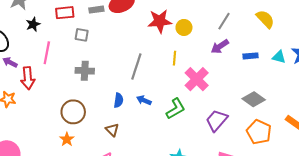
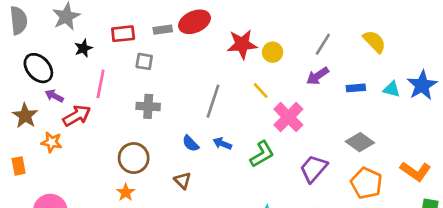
yellow line: (174, 58) -> (261, 91), turned -48
red arrow: (28, 78) -> (77, 116), turned -115
blue semicircle: (119, 100) -> (191, 143), turned 128

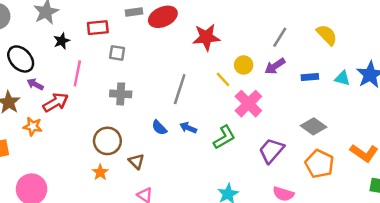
gray rectangle: (163, 30) -> (134, 12), moved
yellow circle: (273, 52) -> (244, 65), moved
brown triangle: (183, 181) -> (136, 161), moved

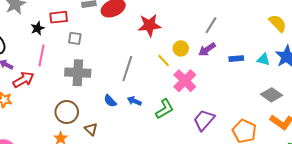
yellow semicircle: (327, 35) -> (278, 23), moved
black star: (62, 41) -> (37, 28), moved
gray cross: (121, 94) -> (78, 73), size x1.4
gray diamond: (313, 126) -> (272, 95), moved

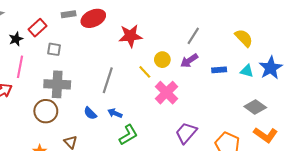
red rectangle: (59, 17) -> (38, 28), turned -36
yellow semicircle: (278, 23) -> (244, 38), moved
green L-shape: (165, 109) -> (128, 135), moved
brown circle: (67, 112) -> (46, 111), moved

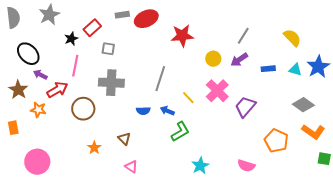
yellow line: (145, 72) -> (188, 98), moved
brown circle: (46, 111) -> (83, 109), moved
blue semicircle: (90, 113) -> (143, 111), turned -48
purple trapezoid: (186, 133) -> (245, 107), moved

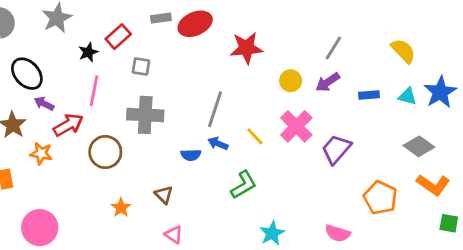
blue arrow: (167, 111) -> (218, 143), moved

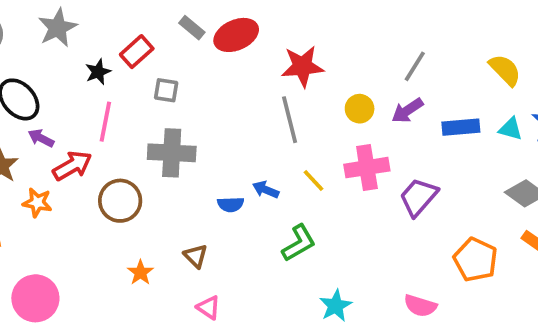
gray rectangle: (161, 18) -> (192, 28), turned 48
blue rectangle: (369, 95) -> (461, 127), size x1.4
gray line: (215, 109) -> (290, 120), moved, turned -32
pink cross: (296, 126) -> (367, 168), turned 36

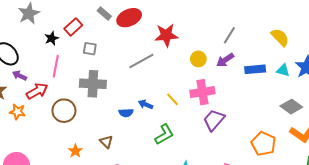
gray line: (290, 120) -> (141, 61), moved, turned 75
purple trapezoid: (418, 197) -> (214, 120), moved

